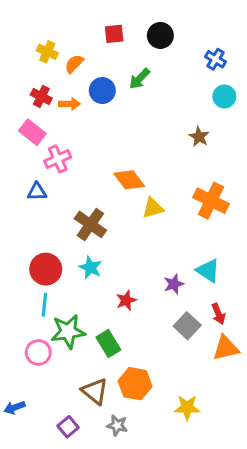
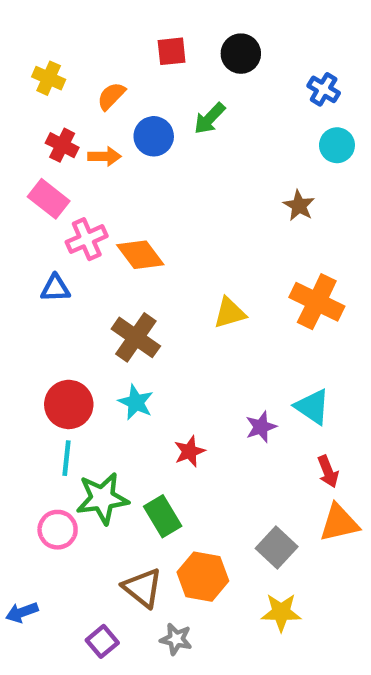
yellow cross: (47, 52) -> (49, 78), moved
orange diamond: (129, 180) -> (140, 255), moved
gray square: (187, 326) -> (277, 548), moved

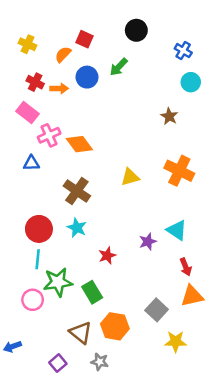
red square: (172, 51) -> (84, 39), moved, turned 30
yellow star: (281, 612) -> (176, 342), moved

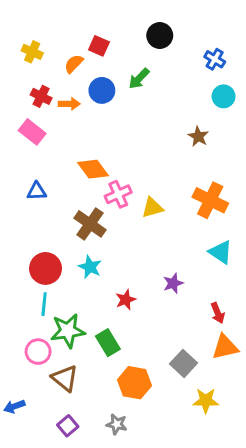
pink cross: (49, 135) -> (118, 194), moved
cyan triangle: (177, 230) -> (221, 252), moved
brown triangle: (81, 333) -> (65, 378), moved

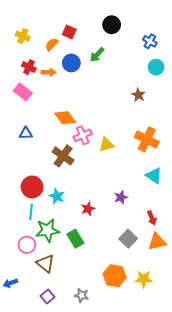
cyan star: (90, 267) -> (57, 196), moved
gray square: (183, 363) -> (128, 239), moved
orange hexagon: (135, 383) -> (115, 276), moved

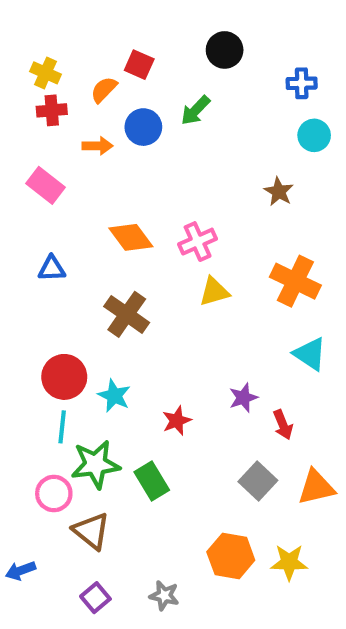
blue cross: (150, 41) -> (302, 83), turned -32
red cross: (29, 67) -> (52, 110), moved, turned -32
pink cross: (83, 135) -> (198, 242), moved
red arrow: (152, 218) -> (283, 425), moved

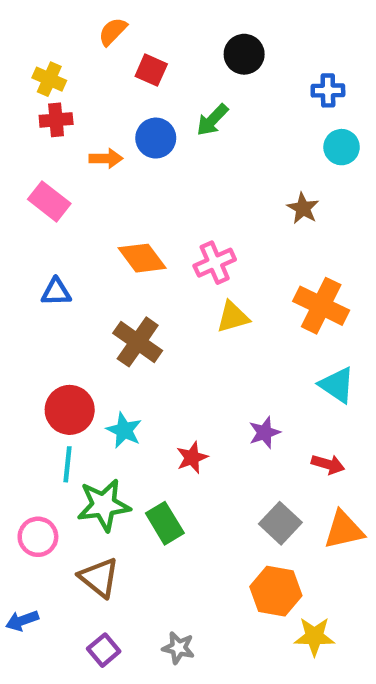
orange semicircle: (104, 90) -> (113, 32), moved
red arrow: (283, 425) -> (328, 464), moved, turned -52
pink circle: (54, 494) -> (38, 537), moved
orange hexagon: (231, 556) -> (276, 591), moved
yellow star: (289, 562) -> (314, 636), moved

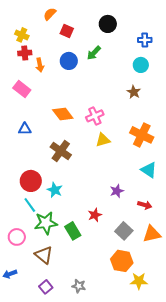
cyan circle: (342, 147) -> (141, 65), moved
orange arrow: (106, 158) -> (40, 65), moved, turned 80
red star: (192, 457) -> (95, 215), moved
cyan line: (67, 464) -> (30, 205), turned -42

